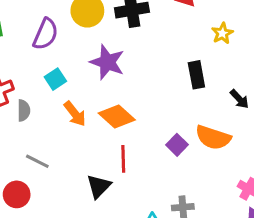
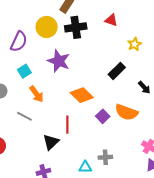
black rectangle: (196, 75) -> (117, 71), turned 54
orange diamond: (117, 117) -> (82, 95), moved
gray line: (37, 161) -> (24, 116), moved

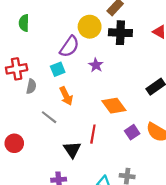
purple semicircle: (19, 41) -> (69, 47), moved
purple star: (59, 61) -> (96, 65), size x0.6
black triangle: (51, 142) -> (72, 150), turned -30

